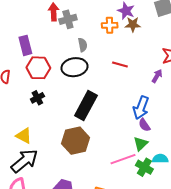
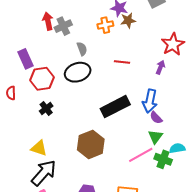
black rectangle: (86, 105) -> (115, 107), moved, turned 44

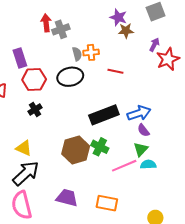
orange cross: (105, 25) -> (91, 52), moved
purple arrow: (160, 67) -> (154, 45), moved
blue arrow: (150, 101) -> (139, 113), turned -125
cyan semicircle: (177, 148) -> (148, 165), moved
green cross: (163, 159) -> (100, 147), moved

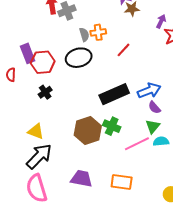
purple rectangle: (20, 58) -> (28, 53), moved
red line: (115, 71) -> (124, 50), turned -56

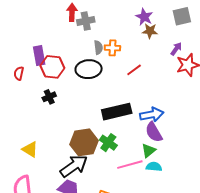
purple semicircle: (154, 107) -> (154, 132), size x1.5
yellow triangle: (36, 131) -> (30, 149), moved
black arrow: (39, 156) -> (74, 166), moved

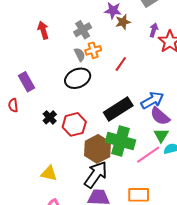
gray cross: (86, 21) -> (83, 30), moved
red hexagon: (52, 67) -> (74, 124), moved
green cross: (108, 143) -> (121, 141), size x1.6

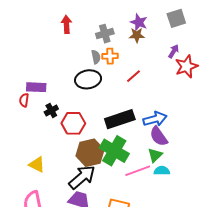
brown star: (123, 22) -> (137, 35), moved
purple rectangle: (26, 82) -> (36, 87), moved, turned -72
red semicircle: (13, 105) -> (24, 100), moved

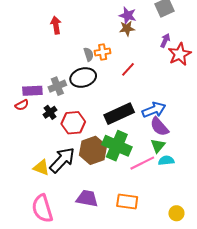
gray cross: (105, 34) -> (57, 86), moved
red semicircle: (24, 100) -> (22, 105), turned -120
black arrow: (82, 177) -> (62, 160), moved

